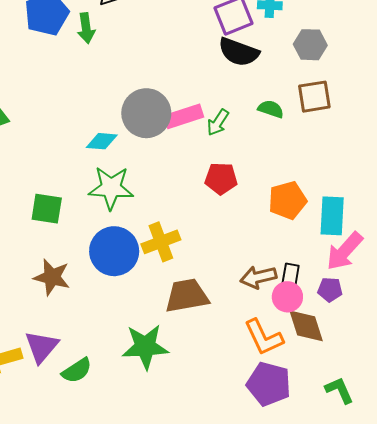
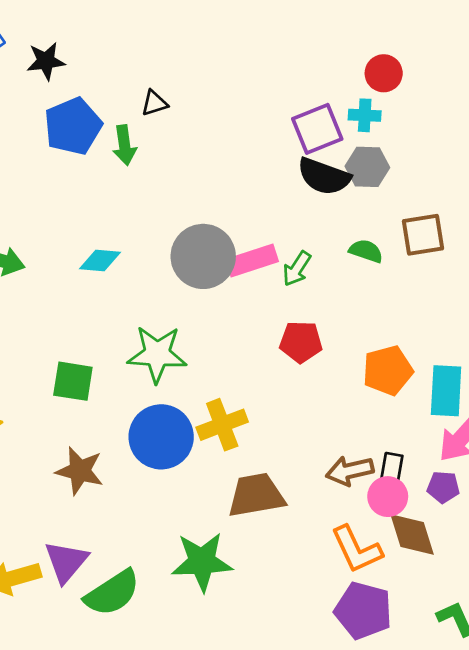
gray hexagon: (310, 45) -> (367, 167), moved
cyan diamond: (102, 141) -> (100, 260), moved
green semicircle: (77, 370) -> (112, 593), size x1.4

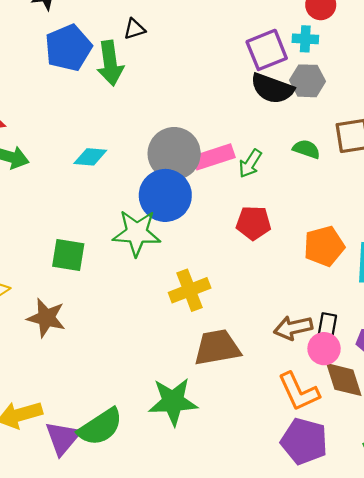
green arrow: (125, 145) -> (110, 63), size x1.4
blue circle: (161, 437) -> (165, 195), moved
brown star: (80, 471) -> (46, 318), moved
purple triangle: (66, 562) -> (63, 438), moved

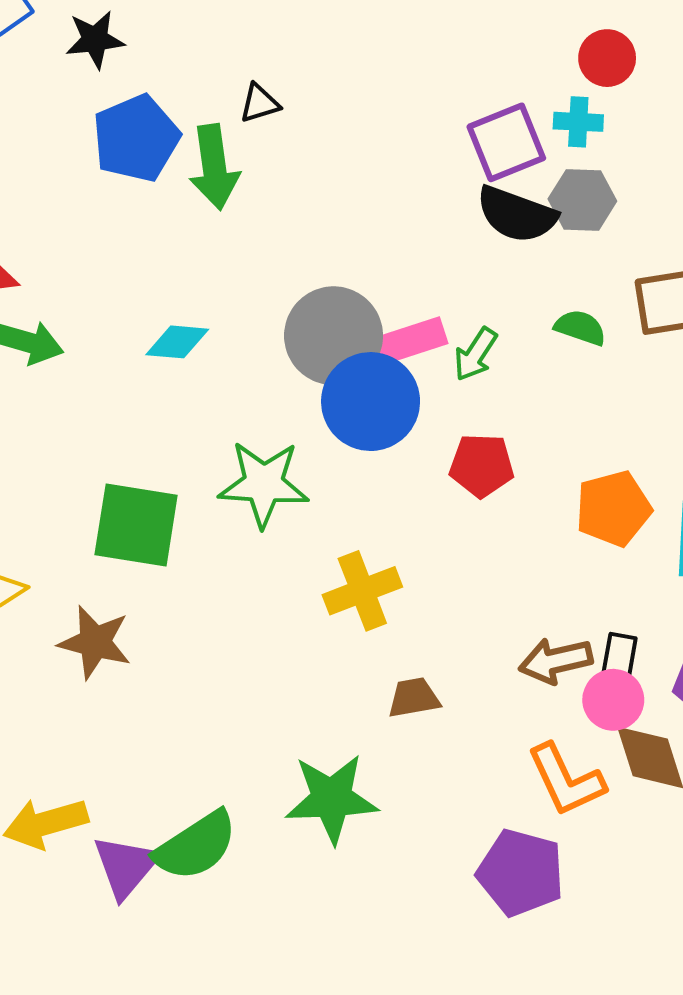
blue circle: (165, 195) -> (371, 402), moved
green square: (68, 255) -> (136, 525), size x1.4
brown trapezoid: (217, 348) -> (414, 698), size x0.6
purple pentagon: (304, 441) -> (521, 873), moved

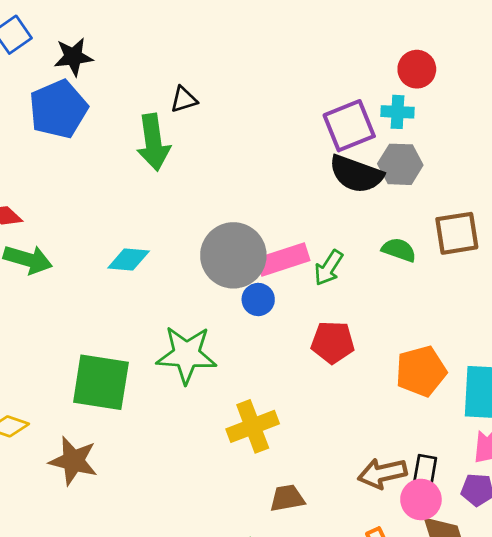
blue pentagon: (136, 138) -> (58, 109), moved
blue circle: (371, 402) -> (258, 299), size x0.5

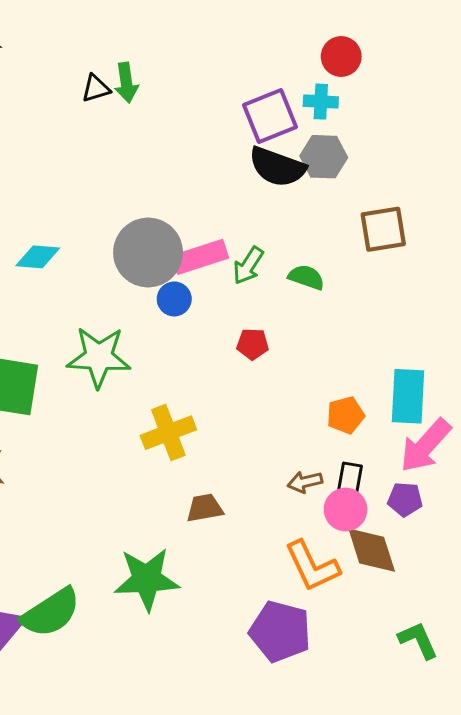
green arrow: (153, 142) -> (126, 83), moved, size x0.7
green semicircle: (399, 250) -> (306, 277), moved
red pentagon: (333, 342) -> (253, 344), size x0.7
orange pentagon: (421, 371) -> (346, 415), moved, size x0.7
brown arrow: (382, 473) -> (305, 482), size x0.7

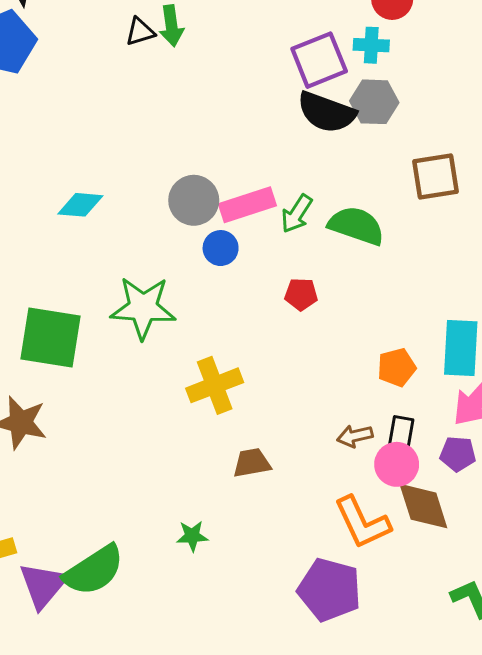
gray circle: (148, 253) -> (194, 200), size x0.7
green semicircle: (306, 277) -> (356, 226), size x1.5
green star: (147, 579) -> (192, 536), size x0.5

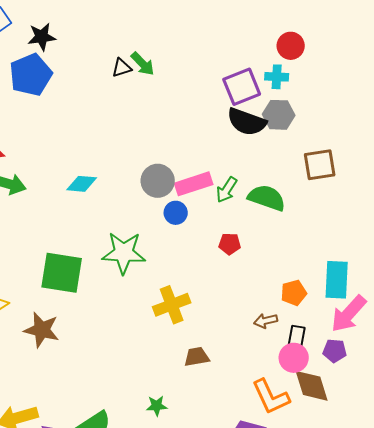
green arrow: (171, 26) -> (143, 64), turned -36
brown arrow: (355, 436) -> (266, 321), moved

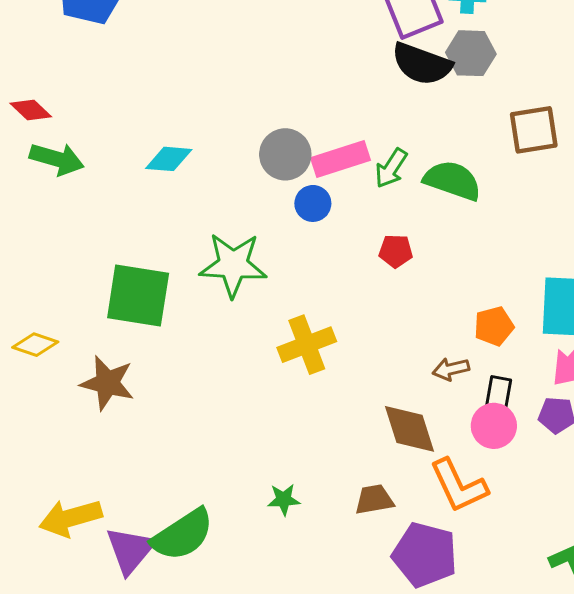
brown trapezoid: (197, 357) -> (374, 499), moved
brown diamond: (312, 386) -> (409, 429), moved

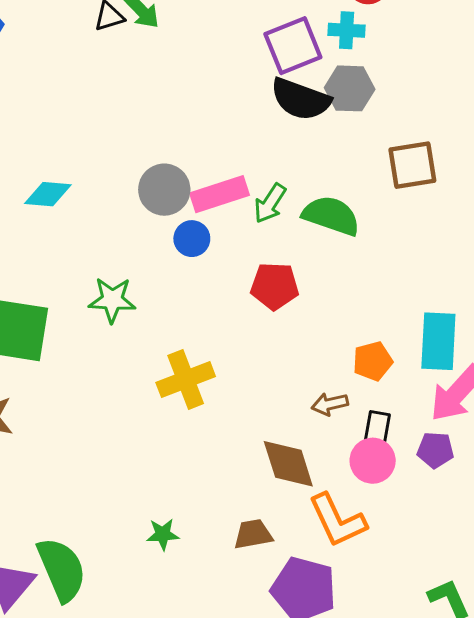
red pentagon: (396, 251) -> (275, 286), size x1.4
green star: (233, 265) -> (112, 300), size x0.7
green semicircle: (183, 535) -> (62, 569), turned -80

